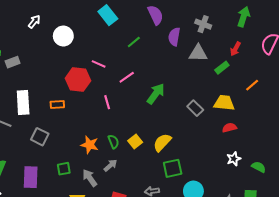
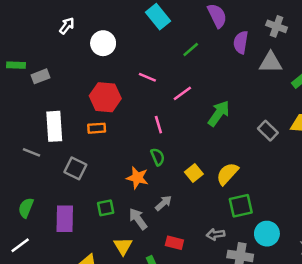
red hexagon: (78, 79) -> (105, 97), moved
green semicircle: (113, 142) -> (158, 157), moved

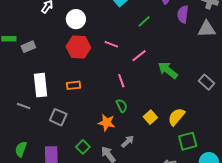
red hexagon: (105, 97) -> (78, 47), moved
green arrow: (219, 113) -> (168, 70), turned -85
green square: (106, 208) -> (83, 147), turned -32

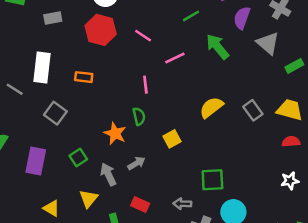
gray triangle: (207, 29) -> (268, 43), turned 30
gray rectangle: (28, 47) -> (53, 18), moved
green arrow: (168, 70) -> (217, 47), moved
yellow semicircle: (176, 117) -> (211, 107), moved

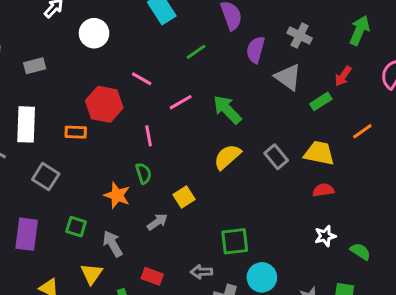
red hexagon: (101, 30) -> (104, 104), moved
green arrow: (217, 47) -> (227, 110), moved
green square: (78, 158) -> (76, 227), turned -36
gray arrow: (136, 163) -> (157, 222), moved

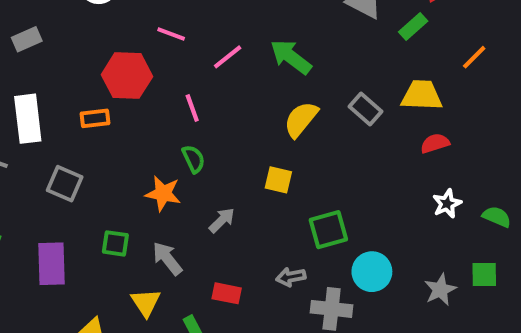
yellow square: (184, 197) -> (278, 180), moved, turned -35

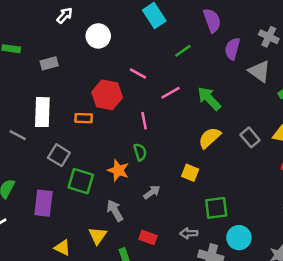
green square: (115, 243) -> (81, 181), moved, size x1.5

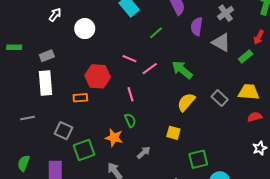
gray cross: (269, 37) -> (226, 13), turned 35
pink line: (138, 74) -> (130, 59), moved
white rectangle: (42, 112) -> (45, 83), moved
gray line: (18, 135) -> (28, 118), turned -32
green square: (81, 181) -> (84, 150), turned -30

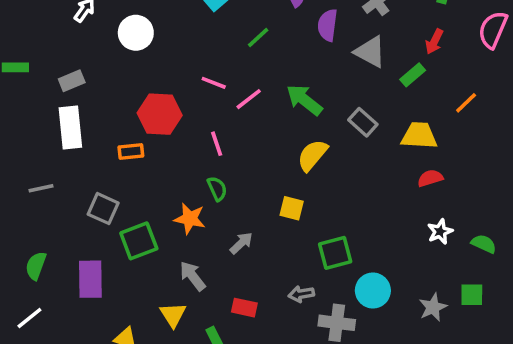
gray rectangle: (220, 98) -> (363, 122), moved

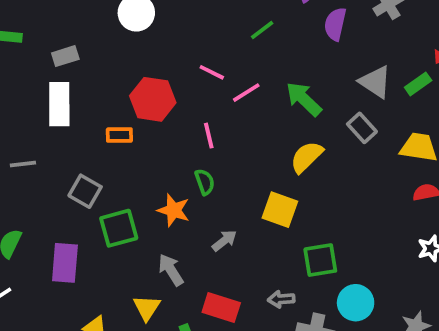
gray triangle: (370, 52) -> (375, 82), moved
yellow square: (292, 208) -> (280, 210), size x1.4
red rectangle: (244, 308) -> (221, 308), size x1.4

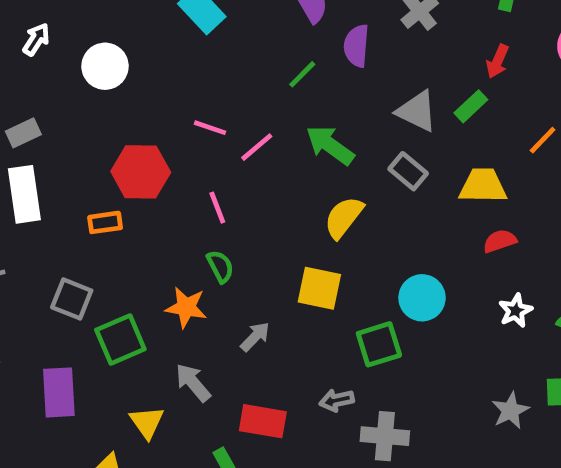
green line: (262, 30) -> (302, 74), moved
cyan circle: (356, 303) -> (422, 298), moved
yellow triangle: (147, 308) -> (147, 422), moved

